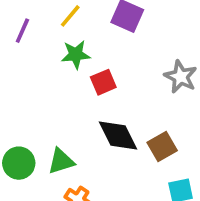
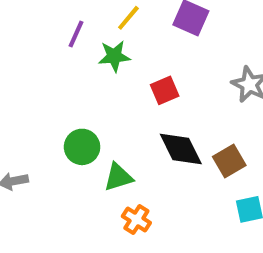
green star: (76, 55) -> (114, 56), moved
green circle: (19, 163) -> (82, 147), moved

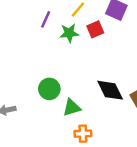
red square: (165, 90) -> (95, 29), moved
orange cross: (136, 220) -> (83, 134), turned -35

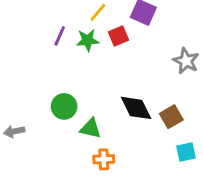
purple line: (46, 19) -> (60, 36), moved
green triangle: (72, 108) -> (91, 128), turned 30

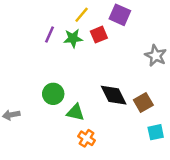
orange cross: (104, 159) -> (87, 138), turned 35

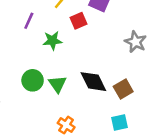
green star: (73, 38) -> (52, 41), moved
green triangle: (75, 112) -> (57, 84), moved, turned 42
cyan square: (156, 132) -> (119, 123), moved

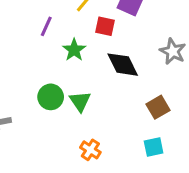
red square: (78, 21) -> (105, 26), turned 35
green star: (52, 41) -> (74, 50), turned -30
black diamond: (93, 82) -> (123, 65), moved

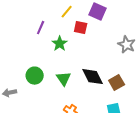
black diamond: (123, 65) -> (93, 77), moved
green circle: (51, 97) -> (35, 76), moved

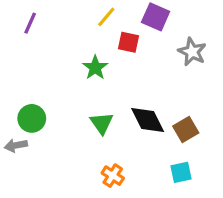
purple line: (41, 28) -> (30, 23), moved
gray star: (127, 45) -> (192, 52), moved
green circle: (35, 76) -> (32, 118), moved

